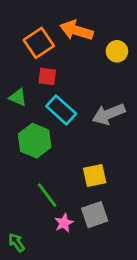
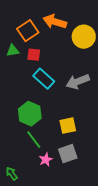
yellow circle: (117, 51) -> (84, 37), size x1.5
green triangle: (18, 97) -> (13, 51), moved, turned -32
green hexagon: (35, 141) -> (30, 114), moved

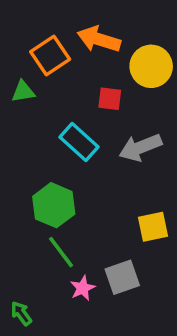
red square: (34, 55) -> (110, 99), moved
yellow square: (68, 126) -> (153, 227), moved

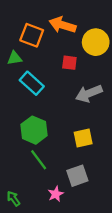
orange square: (50, 55) -> (32, 35), turned -35
cyan rectangle: (79, 142) -> (32, 83), moved
yellow square: (153, 227) -> (83, 138), moved
pink star: (83, 288) -> (56, 194), moved

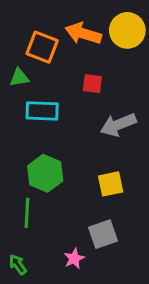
yellow circle: (96, 42) -> (127, 30), moved
cyan rectangle: (32, 83) -> (42, 111), turned -40
green line: (39, 160) -> (27, 213), moved, turned 40

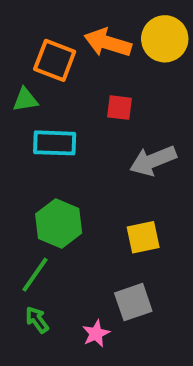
green line: (27, 213) -> (35, 275), turned 32
green arrow: (18, 265) -> (37, 320), moved

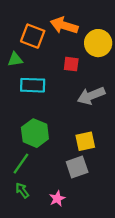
yellow circle: (165, 39) -> (98, 43), moved
gray square: (133, 302) -> (77, 167), moved

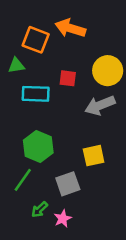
yellow circle: (98, 43) -> (108, 71), moved
red square: (71, 64) -> (68, 78), moved
gray square: (77, 167) -> (68, 184), moved
green arrow: (22, 190) -> (40, 210), moved, turned -98

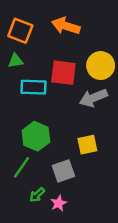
orange square: (36, 40) -> (20, 31), moved
red square: (68, 78) -> (63, 73), size x1.6

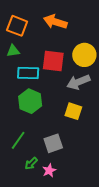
green hexagon: (36, 136) -> (30, 101), moved
yellow square: (87, 145) -> (73, 111), moved, turned 30

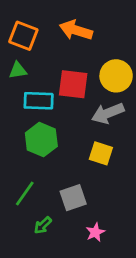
pink star: (49, 170) -> (95, 232), moved

